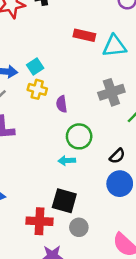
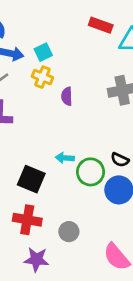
green circle: (79, 136) -> (91, 172), moved
black semicircle: (117, 156) -> (120, 160), turned 63
black square: (64, 201) -> (31, 179), moved

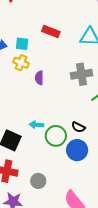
red rectangle: (101, 25) -> (51, 31), moved
cyan square: (43, 52) -> (22, 44), turned 32

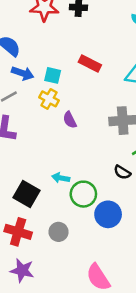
purple semicircle: (39, 78) -> (70, 120), turned -32
black semicircle: (78, 127) -> (122, 172), moved
gray circle: (38, 181) -> (59, 232), moved

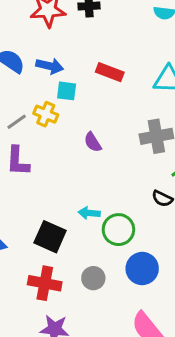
blue arrow: (23, 73) -> (50, 66), moved
yellow cross: (49, 99) -> (46, 114), moved
blue circle: (108, 214) -> (142, 269), moved

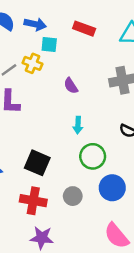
cyan arrow: (89, 213) -> (78, 125), moved, turned -91

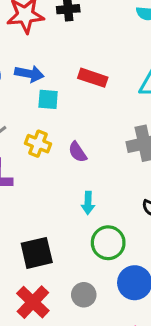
yellow cross: (32, 63) -> (38, 144), moved
black square: (37, 163) -> (37, 253), turned -35
red cross: (33, 201) -> (33, 302), turned 35

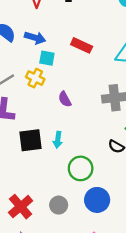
yellow cross: (38, 144) -> (35, 78), moved
cyan arrow: (88, 203) -> (58, 140), moved
black square: (37, 253) -> (30, 140), moved

